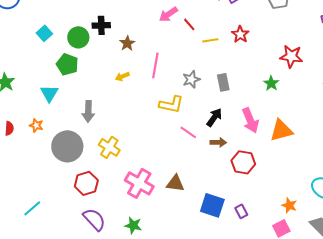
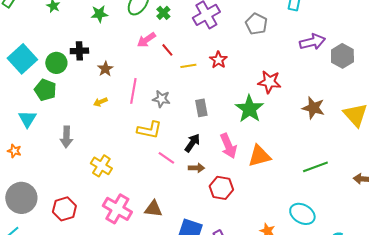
cyan square: (44, 33) -> (22, 59), size x1.8
gray star: (191, 79) -> (161, 99), moved, turned 30
green star: (271, 83) -> (249, 109), size x1.8
gray circle: (67, 146) -> (21, 198), moved
yellow cross: (109, 147) -> (101, 166), moved

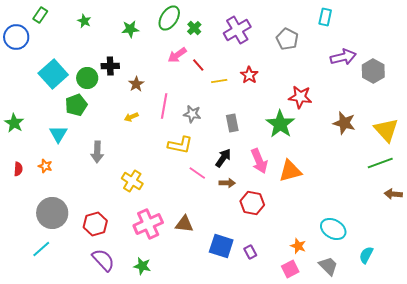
green pentagon: (45, 90) -> (76, 105), turned 30
green line: (315, 167) -> (380, 163), moved
pink cross: (117, 209) -> (148, 224), turned 36

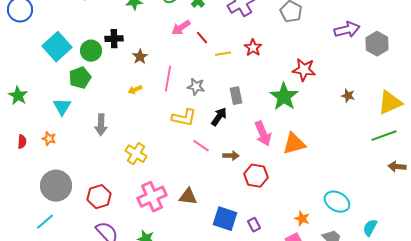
brown star: (344, 123) -> (348, 96), size x0.6
yellow triangle: (386, 130) -> (390, 103), turned 48
black arrow: (223, 158) -> (219, 117), moved

